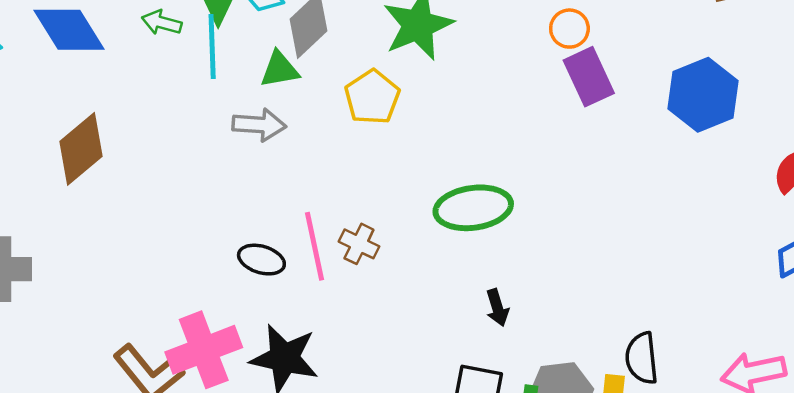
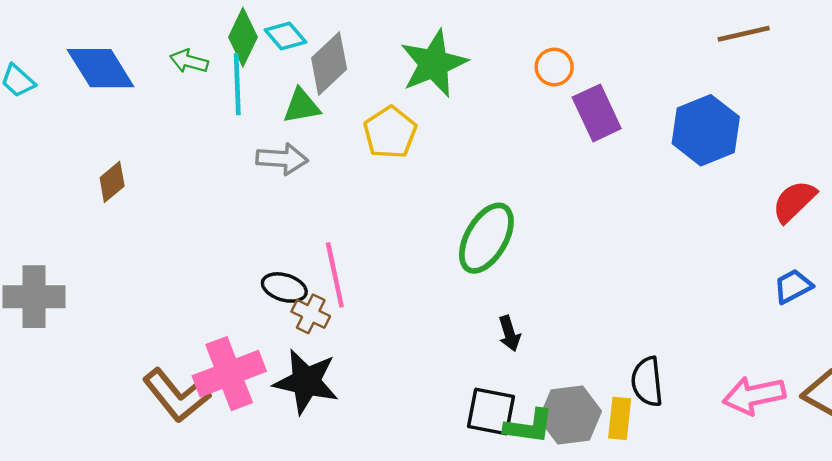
orange circle: (569, 29) -> (554, 67), moved
brown diamond: (81, 149) -> (112, 182), size x0.6
green ellipse: (473, 208) -> (486, 238), turned -52
brown cross: (359, 244) -> (311, 314), moved

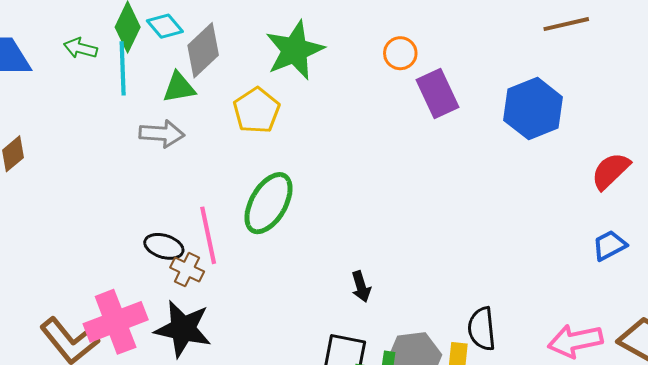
green ellipse: (486, 238) -> (269, 203), moved

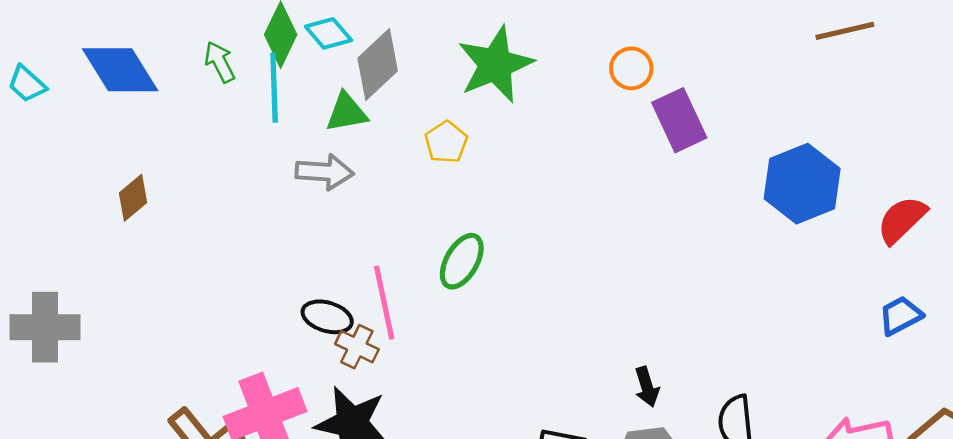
green arrow: (80, 48) -> (220, 62), turned 48
blue hexagon: (533, 109) -> (802, 184), moved
yellow pentagon: (256, 111) -> (446, 142), size x0.7
green ellipse: (269, 203) -> (462, 261), size x0.7
black arrow: (361, 287) -> (647, 387), moved

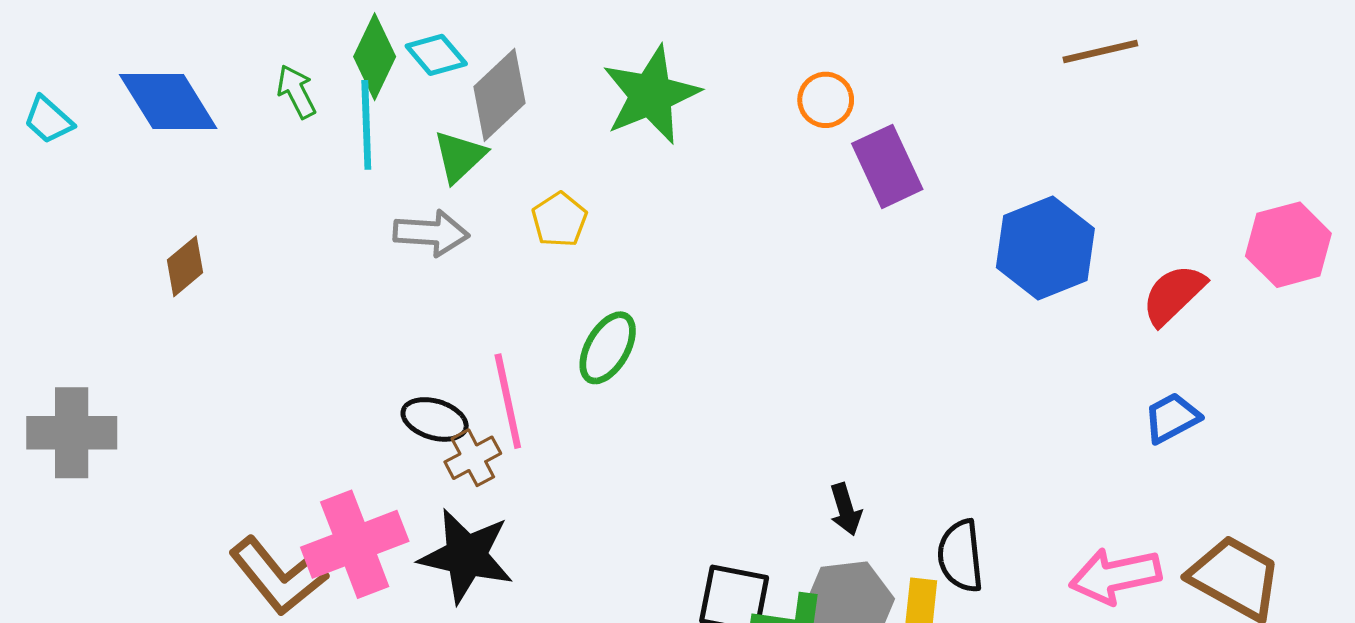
green triangle: (347, 112) -> (460, 156), turned -33
yellow pentagon: (446, 142) -> (559, 220), moved
brown cross: (357, 347) -> (473, 458), turned 36

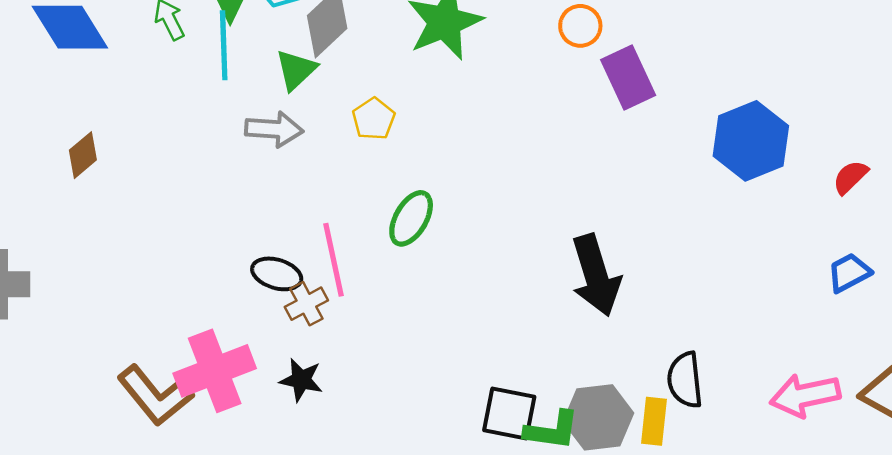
red semicircle: (1174, 295) -> (850, 177), size x0.7
black arrow: (846, 509) -> (596, 275), moved, size x2.0
black star: (466, 556) -> (301, 380), size x0.6

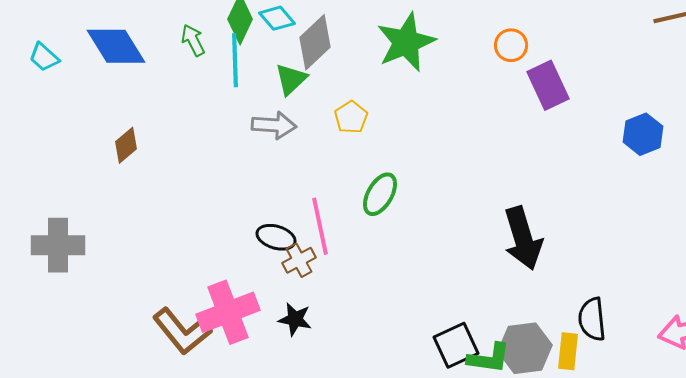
blue hexagon: (751, 141) -> (643, 134), size x0.7
black square: (509, 413) -> (456, 345), turned -36

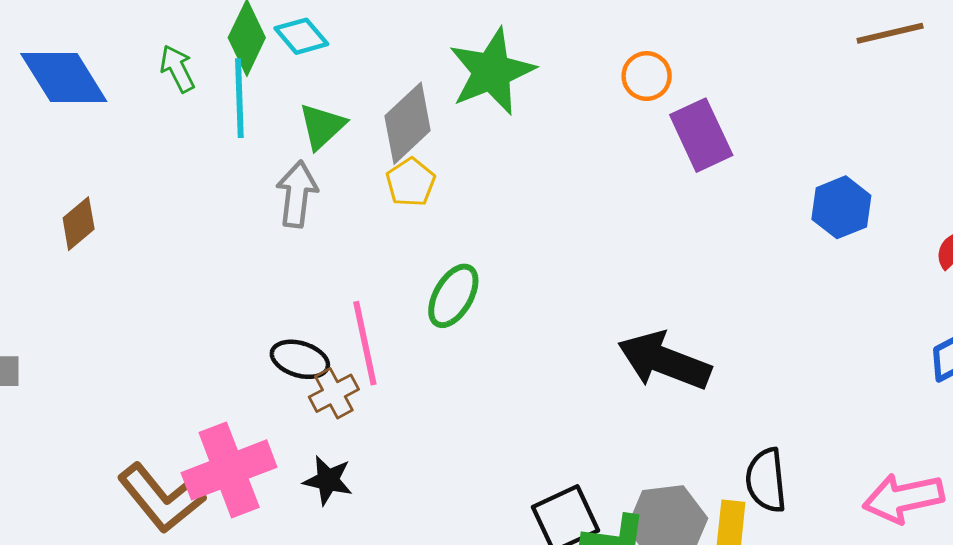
gray diamond: (315, 42) -> (408, 123), moved
gray arrow: (274, 125) -> (297, 194), turned -87
black arrow: (523, 238) -> (664, 361), turned 128

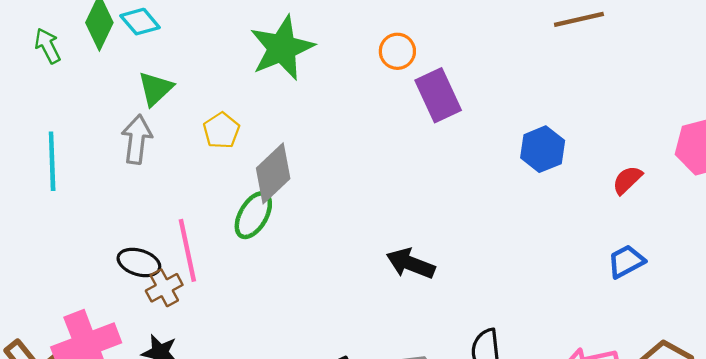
cyan line: (239, 98) -> (52, 161), moved
gray diamond: (408, 123) -> (273, 173), moved
black arrow: (664, 361) -> (411, 264), size x0.7

